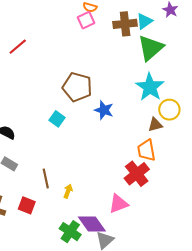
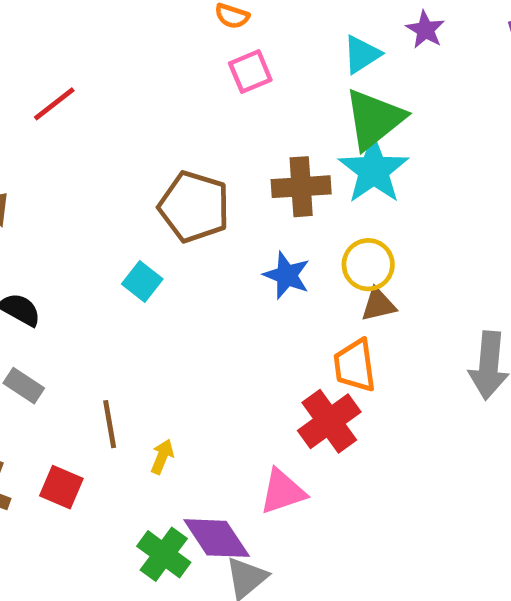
pink square: (86, 20) -> (250, 72), moved
brown cross: (125, 24) -> (301, 187), moved
cyan star: (150, 87) -> (374, 170), moved
blue star: (104, 110) -> (287, 275), moved
yellow circle: (169, 110) -> (368, 265), moved

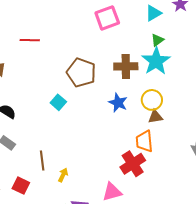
pink square: (250, 72) -> (107, 18), size x1.4
red line: (54, 104) -> (30, 40), moved, turned 36
green triangle: (374, 119) -> (157, 40), size x0.5

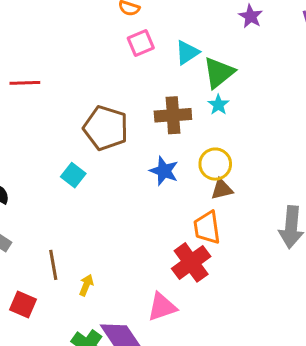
cyan triangle: (153, 13) -> (187, 52), moved
pink square: (107, 18) -> (141, 43), size x0.7
green triangle: (157, 40) -> (219, 73), size x1.6
cyan star: (156, 61) -> (218, 105), size x0.5

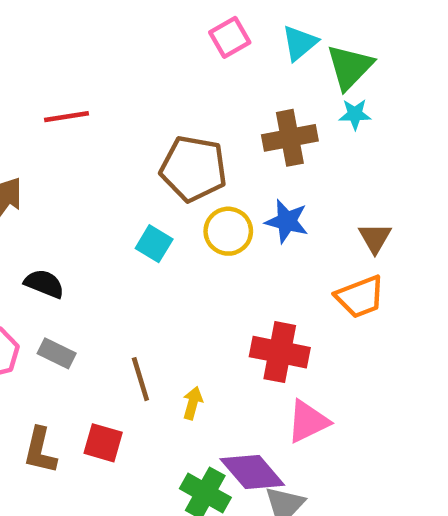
cyan star: (218, 105) -> (355, 114), turned -30
yellow circle: (215, 164) -> (228, 231), moved
brown triangle: (222, 189) -> (375, 238), turned -40
orange trapezoid: (207, 227) -> (360, 297), turned -96
red cross: (191, 262) -> (280, 352), moved, turned -36

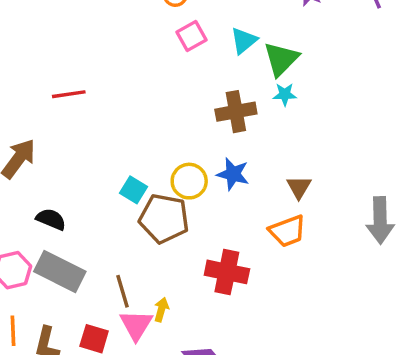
brown pentagon: (193, 169) -> (164, 218), moved
gray rectangle: (57, 353) -> (60, 271), size x1.8
pink triangle: (308, 422) -> (136, 325), moved, turned -33

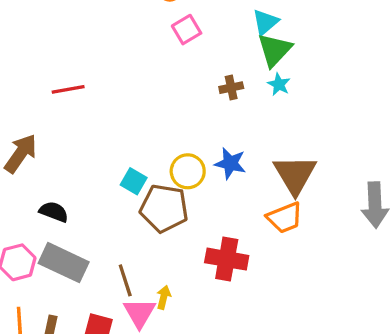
cyan triangle: (244, 41) -> (265, 22), moved
cyan star: (285, 94) -> (279, 84), turned 30
brown cross: (236, 112) -> (231, 88), moved, size x0.6
brown triangle: (299, 187) -> (295, 175), size x1.8

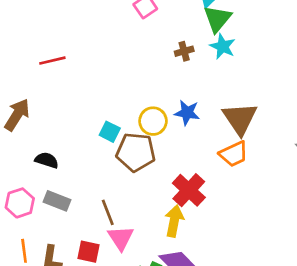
cyan star: (279, 84) -> (223, 46), size x1.4
red cross: (227, 259) -> (189, 190), turned 36
gray rectangle: (64, 263) -> (57, 201), size x0.7
yellow arrow: (164, 297) -> (174, 221), moved, size x1.6

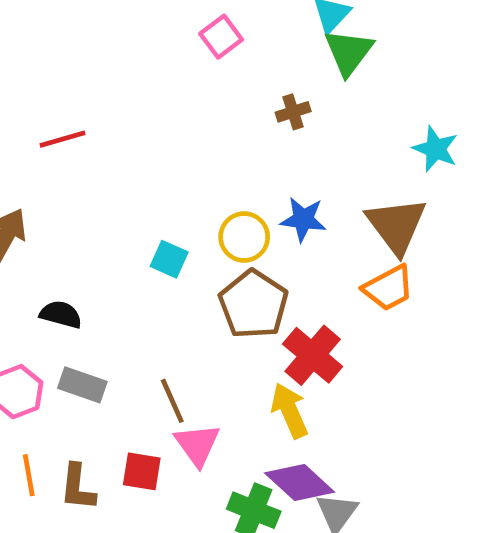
cyan star: (223, 46) -> (435, 149), moved
brown pentagon: (136, 152) -> (253, 304), moved, turned 30
yellow arrow: (174, 221) -> (290, 411), turned -32

